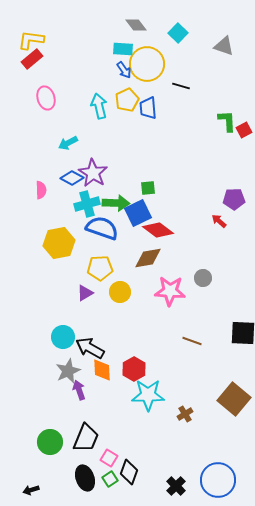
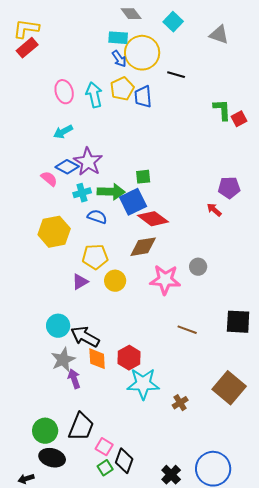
pink ellipse: (46, 98) -> (64, 92), moved
pink semicircle: (41, 190) -> (49, 179), moved, turned -48
cyan cross: (87, 204) -> (82, 193), size x0.7
blue semicircle: (102, 228) -> (97, 217), size x0.6
black ellipse: (85, 478) -> (52, 458), moved, turned -55

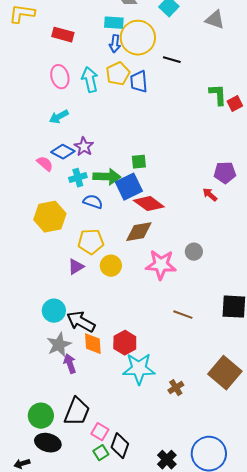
red rectangle: (27, 48) -> (63, 35), moved, turned 55
blue arrow: (119, 59) -> (115, 44), turned 42
purple star: (88, 162) -> (84, 147), size x0.7

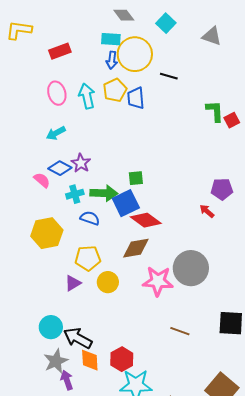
red rectangle: (63, 35) -> (60, 51), turned -35
gray circle: (194, 252) -> (191, 268), size x2.0

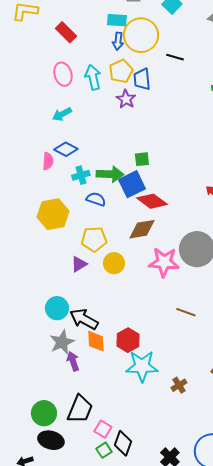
red rectangle: (60, 51) -> (66, 32), turned 65
purple star: (81, 163) -> (126, 99), moved
pink semicircle: (42, 180) -> (48, 161), turned 54

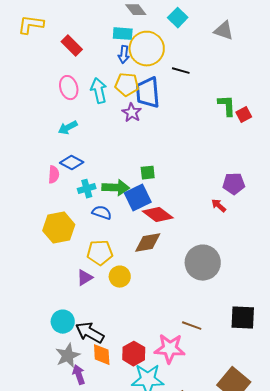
yellow pentagon: (121, 71) -> (127, 85), turned 30
blue trapezoid: (142, 79) -> (148, 93), size x1.4
pink star: (164, 262) -> (170, 349), moved

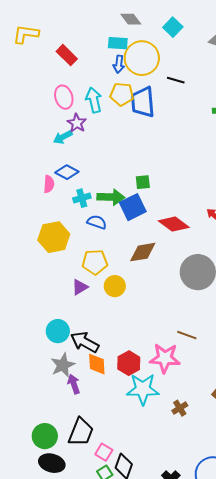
purple star: (132, 113) -> (77, 123), moved
red diamond: (158, 215) -> (174, 224), moved

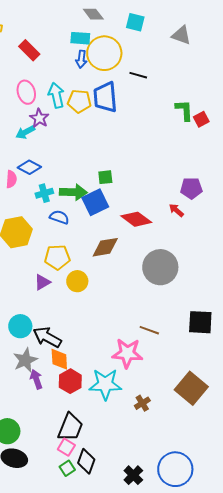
cyan square: (173, 27) -> (135, 22), turned -30
yellow pentagon: (122, 94) -> (79, 101), moved
red hexagon: (129, 363) -> (70, 381), moved
black trapezoid: (81, 432) -> (70, 427), moved

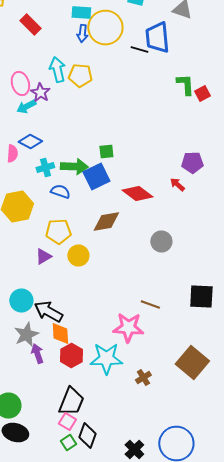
pink ellipse: (26, 92) -> (20, 84), moved
blue trapezoid: (105, 97) -> (157, 38), moved
gray circle: (160, 267) -> (161, 242), size x0.6

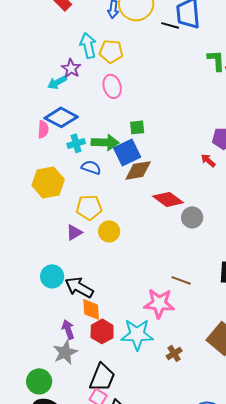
pink ellipse: (20, 84) -> (112, 86), moved
blue diamond: (30, 142) -> (61, 117), size x1.4
red diamond: (137, 194) -> (168, 199), moved
brown diamond: (106, 222) -> (138, 170), moved
gray star: (26, 334) -> (65, 352), moved

